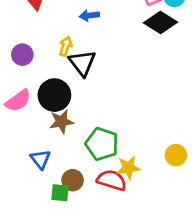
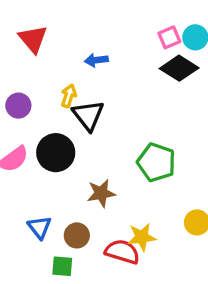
brown star: (61, 122) -> (101, 193), moved
green pentagon: (102, 144) -> (156, 162), moved
brown circle: (73, 180) -> (77, 235), moved

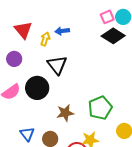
red triangle: (33, 39) -> (23, 30), moved
yellow arrow: (69, 96) -> (45, 39), moved
green pentagon: (156, 162) -> (100, 108), moved, turned 30

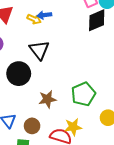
black diamond: (113, 36) -> (97, 20), turned -55
yellow arrow: (45, 39) -> (34, 19), moved, turned 96

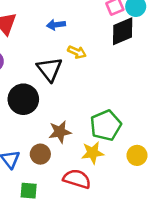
yellow arrow: (34, 19) -> (77, 52), moved
brown circle: (32, 126) -> (40, 154), moved
yellow star: (73, 127) -> (93, 153), moved

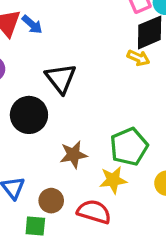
blue arrow: (56, 25) -> (32, 24), moved, turned -132
yellow arrow: (77, 52) -> (138, 58), moved
brown circle: (40, 154) -> (51, 201), moved

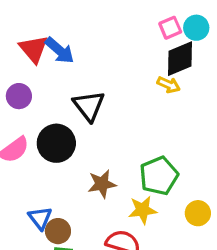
blue arrow: (32, 24) -> (60, 51), size x1.4
brown circle: (51, 201) -> (58, 231), moved

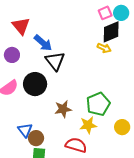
blue arrow: (60, 51) -> (43, 43), moved

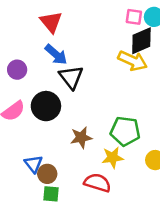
pink square: (105, 13) -> (134, 17), turned 32
red triangle: (21, 26) -> (51, 22), moved
yellow arrow: (104, 48) -> (133, 61), size x1.6
green pentagon: (98, 104) -> (125, 131), turned 30

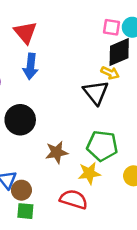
blue arrow: (56, 55) -> (31, 66), turned 55
yellow arrow: (133, 61) -> (110, 73), size x0.6
black triangle: (71, 77) -> (96, 92), moved

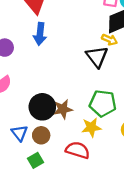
black circle: (20, 120) -> (42, 107), moved
brown circle: (21, 190) -> (41, 135), moved
green square: (25, 211) -> (35, 160), turned -35

